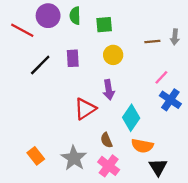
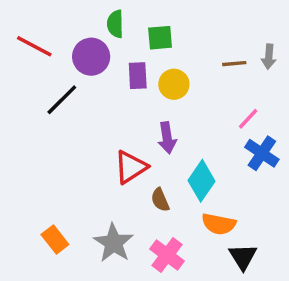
purple circle: (48, 16) -> (91, 57), moved
purple rectangle: (73, 58) -> (138, 76), moved
brown semicircle: (106, 140) -> (160, 200), moved

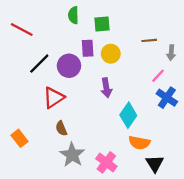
purple circle: (91, 57) -> (69, 66), moved
gray arrow: (269, 57) -> (171, 53), moved
red triangle: (131, 167) -> (54, 98), moved
brown semicircle: (160, 200) -> (61, 128), moved
orange rectangle: (55, 239) -> (20, 138), moved

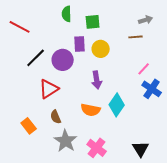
gray arrow: (171, 53) -> (146, 20), moved, turned -112
orange rectangle: (20, 138) -> (29, 126), moved
orange semicircle: (139, 143) -> (91, 110), moved

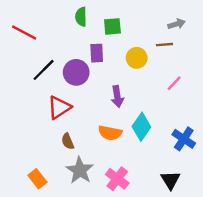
yellow circle: (101, 49) -> (137, 58), moved
blue cross: (152, 89) -> (184, 139), moved
orange rectangle: (29, 126) -> (37, 179), moved

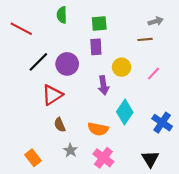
green semicircle: (81, 17) -> (62, 15), moved
purple rectangle: (97, 53) -> (96, 47), moved
yellow circle: (137, 58) -> (122, 67), moved
orange semicircle: (110, 133) -> (98, 129), moved
gray star: (80, 170) -> (70, 150), size x0.6

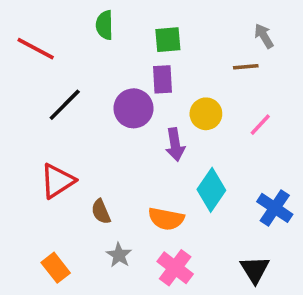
gray arrow: (156, 21) -> (264, 36), turned -104
purple circle: (67, 64) -> (133, 108), moved
red triangle: (52, 95) -> (57, 181), moved

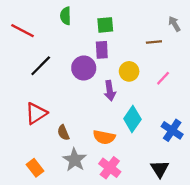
gray arrow: (264, 36) -> (174, 24), moved
gray star: (119, 255) -> (75, 160), size x1.5

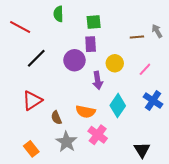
gray arrow: (174, 24) -> (157, 31), moved
blue cross: (172, 130) -> (153, 101), moved
orange semicircle: (104, 137) -> (86, 112), moved
pink cross: (110, 168) -> (98, 135), moved

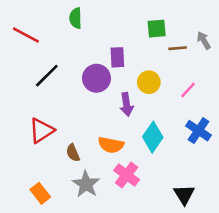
green square: (94, 22) -> (157, 29), moved

